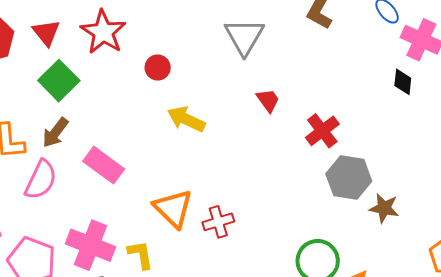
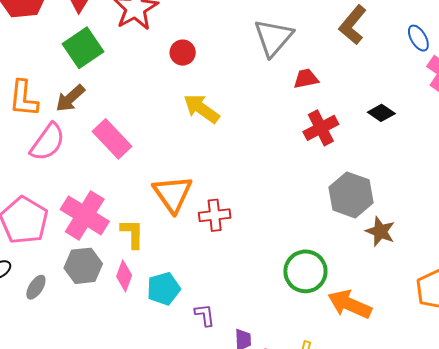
black diamond: (403, 82) -> (381, 113), moved, turned -72
red trapezoid: (268, 100) -> (306, 79), moved, turned -76
red cross: (322, 131) -> (321, 128), moved

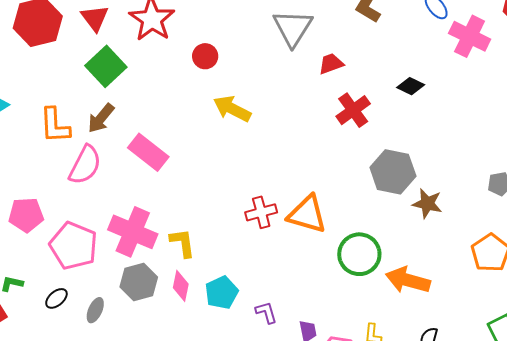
orange triangle: (173, 194) -> (307, 214), moved, turned -30

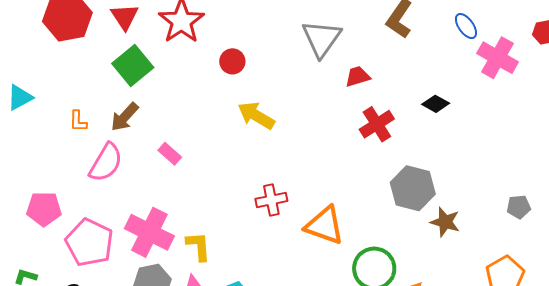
orange L-shape: (55, 125) -> (78, 121), size x0.6
pink rectangle: (148, 152) -> (170, 154), size x0.6
red cross: (261, 212) -> (271, 200), moved

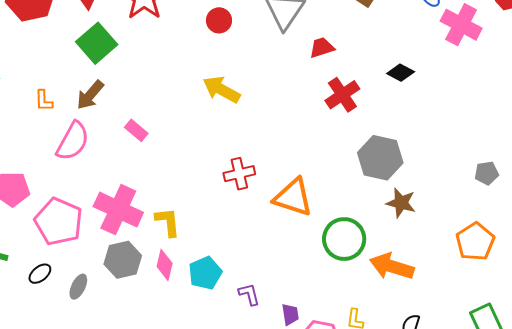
red circle: (232, 61) -> (219, 20), moved
brown star: (445, 222) -> (401, 203), moved

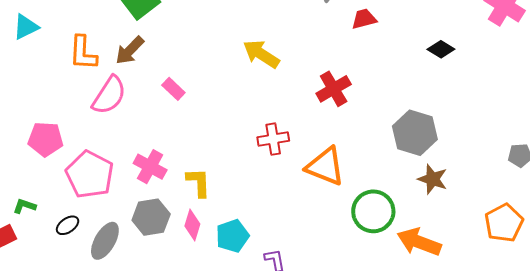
red cross: (342, 95) -> (334, 89), moved
orange L-shape: (44, 101) -> (83, 53), size x1.6
pink cross: (118, 210) -> (150, 167), size x0.7
gray ellipse: (78, 287) -> (105, 241), size x1.5

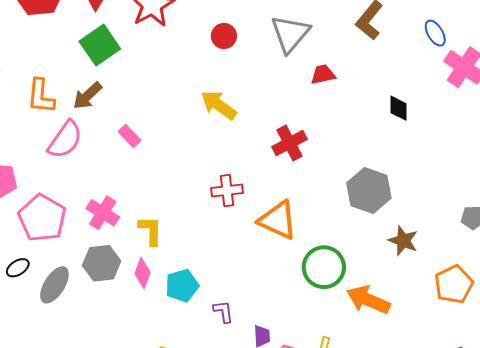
black diamond: (441, 49) -> (399, 108), turned 56
brown star: (433, 179) -> (403, 241), moved

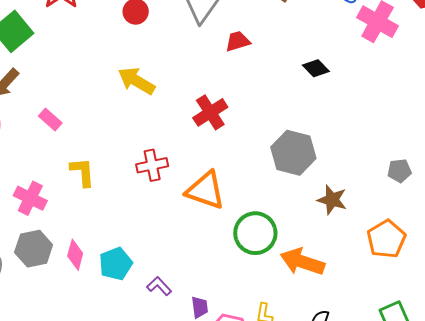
black diamond: (399, 108) -> (316, 68), turned -40
yellow L-shape: (150, 231) -> (82, 172), moved
purple L-shape: (223, 312) -> (159, 286), turned -30

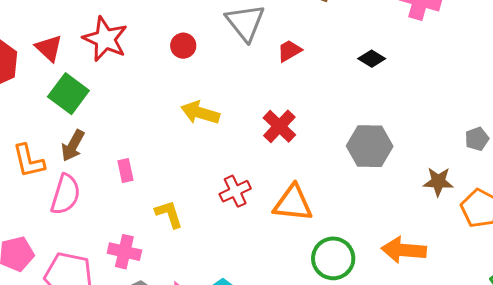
pink rectangle: (50, 119) -> (125, 170), turned 50
brown star: (332, 200) -> (438, 182), moved
green circle: (255, 233) -> (333, 258), moved

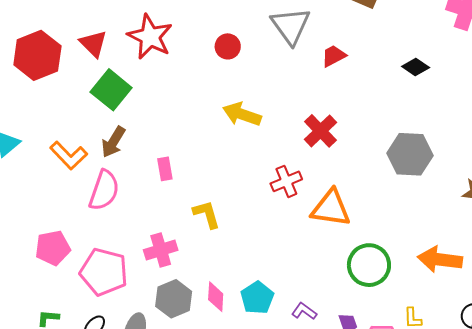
orange L-shape: (29, 161) -> (69, 155), turned -33
red cross: (235, 191) -> (286, 181), moved
pink cross: (124, 252) -> (161, 250), turned -32

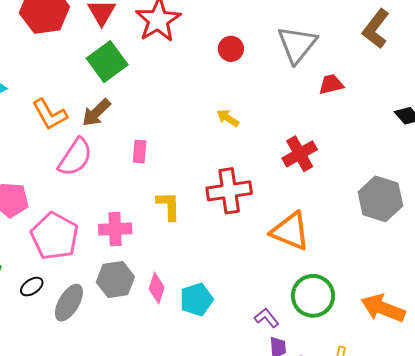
yellow arrow: (242, 114) -> (228, 118), size x0.6
red cross: (286, 181) -> (229, 191), moved, size x1.4
purple L-shape: (304, 311) -> (267, 318), moved

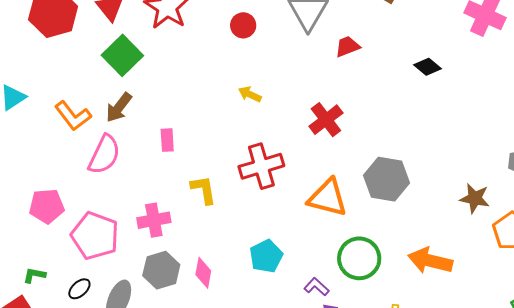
gray hexagon: (380, 199) -> (387, 179), moved
cyan pentagon: (196, 299) -> (266, 256), moved

